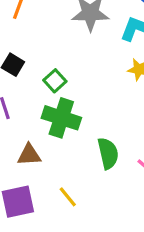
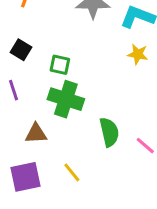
green square: (55, 81) -> (60, 65), turned -36

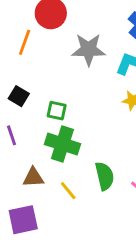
yellow line: (72, 172) -> (68, 191), moved

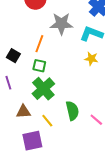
orange line: (25, 42) -> (39, 44), moved
green cross: (62, 144) -> (43, 89), turned 30
purple square: (23, 220) -> (32, 141), moved

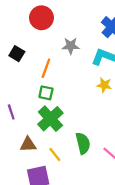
gray star: (61, 24) -> (71, 46), size x0.7
black square: (13, 56) -> (17, 54), moved

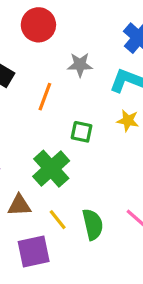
green square: (46, 93) -> (82, 132), moved
green semicircle: (83, 143) -> (93, 224), moved

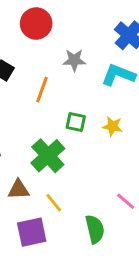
yellow star: (128, 121) -> (113, 126), moved
green semicircle: (93, 224) -> (95, 229), moved

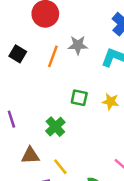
orange line: (42, 90) -> (53, 56), moved
green cross: (48, 156) -> (55, 127), size x0.7

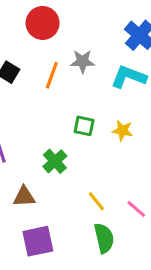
yellow line: (60, 167) -> (96, 201), moved

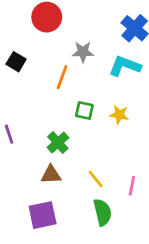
orange line: (52, 75) -> (62, 77), moved
brown triangle: (24, 197) -> (51, 175), moved
pink line: (136, 209) -> (132, 186), turned 60

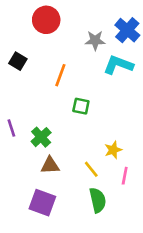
gray star: (83, 52) -> (95, 40), moved
yellow star: (119, 115) -> (113, 150), moved, turned -30
green cross: (58, 143) -> (41, 137), moved
purple square: (43, 215) -> (42, 203), turned 32

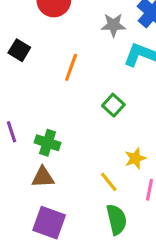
green square: (81, 106) -> (113, 105), moved, turned 30
green cross: (41, 137) -> (48, 143), turned -30
brown triangle: (50, 165) -> (43, 177), moved

